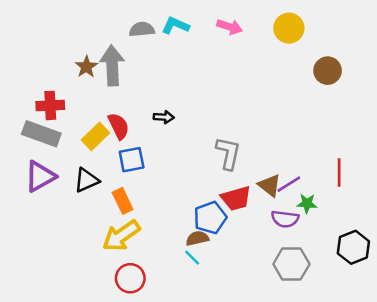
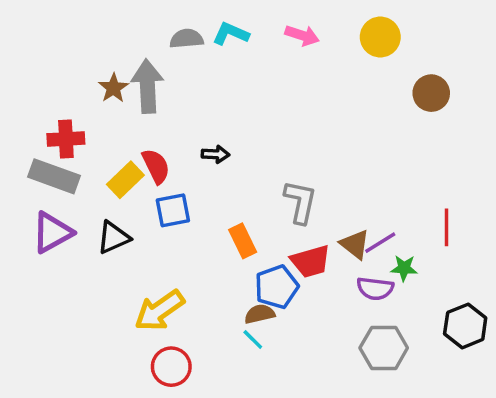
orange rectangle: (123, 201) -> (243, 241), moved

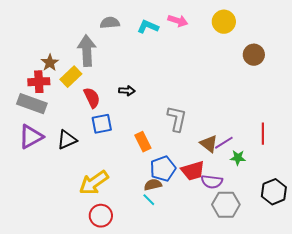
cyan L-shape: (231, 34) -> (148, 27), moved
brown star: (113, 88) -> (50, 63), moved
yellow rectangle: (125, 180) -> (71, 77), moved
red trapezoid: (311, 261) -> (193, 171), moved
purple semicircle: (375, 288) -> (212, 182), moved

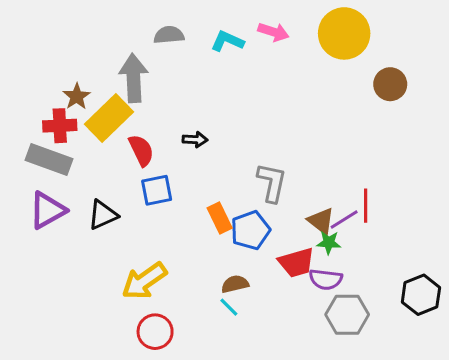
yellow circle: (224, 22) -> (344, 33), size x1.4
yellow rectangle: (71, 77) -> (109, 118), size x1.4
red line: (263, 134) -> (366, 206), moved
green star: (238, 158) -> (329, 243), moved
blue pentagon: (163, 169) -> (250, 230), moved

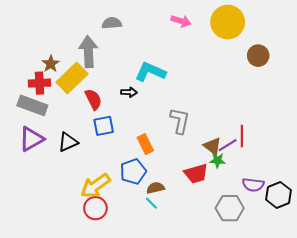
cyan L-shape: (227, 41) -> (150, 72), moved, size x1.4
blue pentagon: (250, 230) -> (133, 172), moved
purple semicircle: (326, 279) -> (253, 185), moved
red circle: (155, 332) -> (95, 208), moved

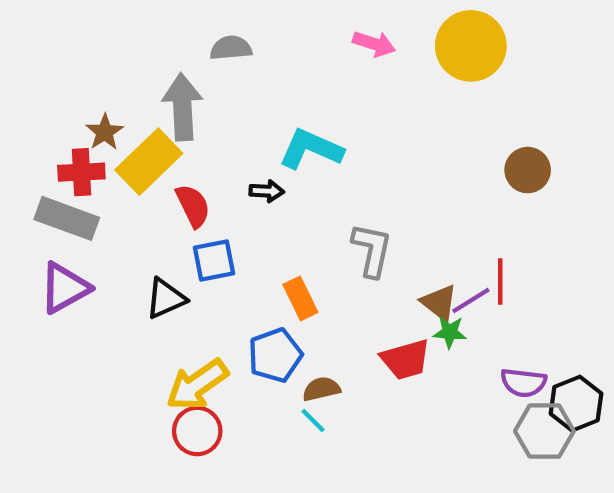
brown circle: (258, 56) -> (528, 170), moved
black triangle: (68, 142) -> (166, 298), moved
gray hexagon: (230, 208) -> (544, 431), moved

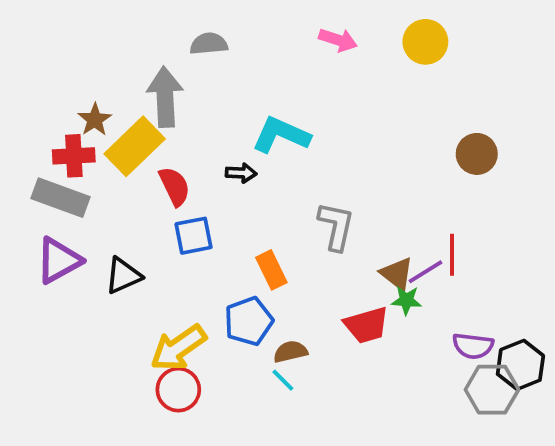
yellow circle: (471, 46) -> (425, 42), size x0.7
black triangle: (166, 298) -> (123, 276), moved

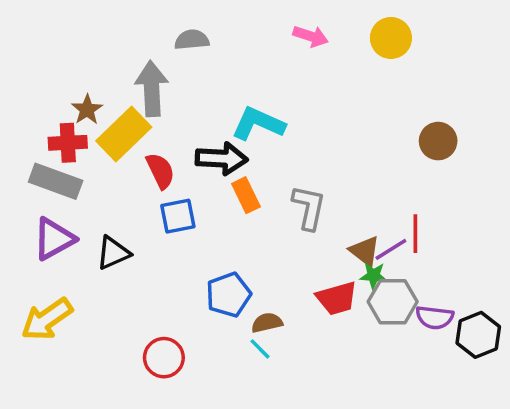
black arrow: (241, 173) -> (222, 159), size x1.8
orange rectangle: (271, 270) -> (246, 195), moved
yellow arrow: (178, 348) -> (47, 319), moved
gray hexagon: (492, 390) -> (393, 302), moved

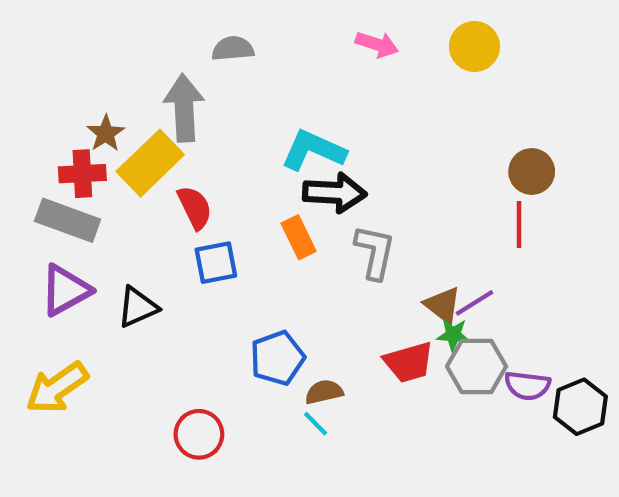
black arrow: (222, 159) -> (335, 193), moved
red line: (415, 234) -> (519, 224), moved

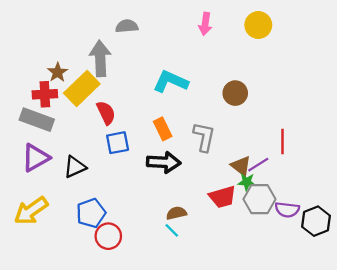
pink arrow: (377, 44) -> (205, 24), turned 80
brown circle: (532, 172) -> (235, 93), moved
black arrow: (335, 193) -> (164, 162), moved
red line: (519, 224) -> (283, 142), moved
blue pentagon: (277, 358) -> (91, 213), moved

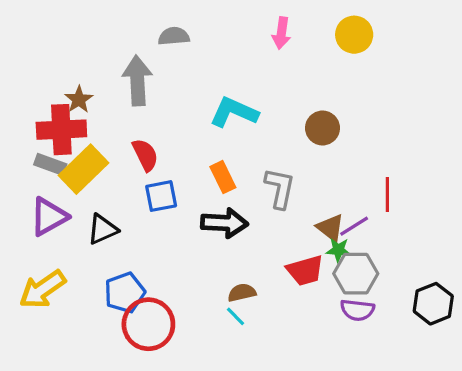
yellow rectangle: (82, 88) -> (84, 169), moved
red cross: (45, 94) -> (61, 130), size x1.4
gray rectangle: (37, 120) -> (50, 164), size x0.7
purple semicircle: (287, 210) -> (357, 310), moved
red circle: (108, 236) -> (148, 324), size x1.4

